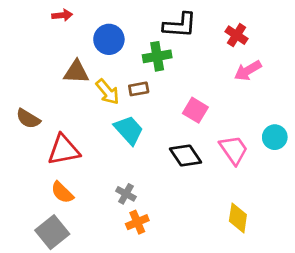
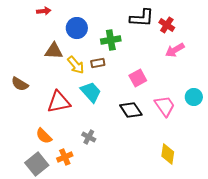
black L-shape: (180, 25) -> (142, 18), moved
pink square: (195, 110) -> (138, 78), turned 30
red triangle: (64, 150) -> (59, 102), moved
orange cross: (137, 222) -> (65, 157), moved

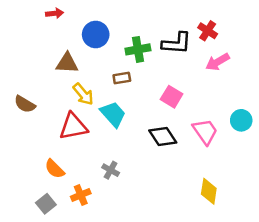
black L-shape: (142, 18) -> (177, 43), moved
yellow arrow: (76, 65) -> (83, 94), moved
pink square: (138, 78) -> (172, 97), turned -30
gray square: (37, 164) -> (46, 204), size x0.7

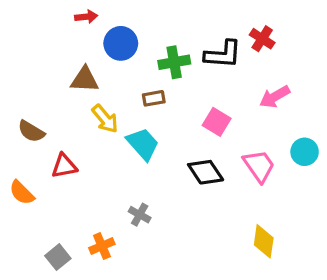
red arrow: (55, 13) -> (86, 17), moved
pink arrow: (218, 62) -> (275, 97), moved
red triangle: (73, 127) -> (64, 166), moved, size x0.7
orange semicircle: (55, 169) -> (22, 193), moved

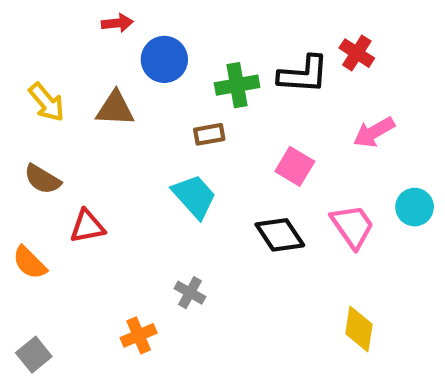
yellow arrow: (105, 119) -> (47, 102), moved
gray square: (58, 257) -> (34, 355), moved

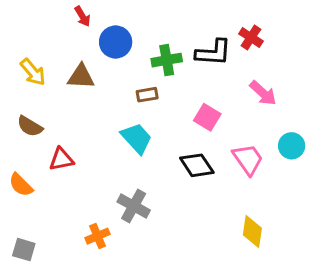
red arrow: (117, 23) -> (82, 16), turned 65
pink arrow: (374, 132) -> (263, 93), turned -108
gray cross: (190, 293) -> (134, 206), size x1.5
gray square: (34, 355) -> (24, 250), turned -35

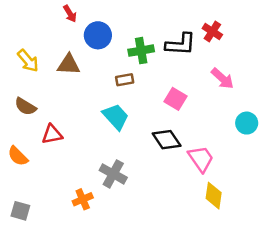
pink trapezoid: (248, 159) -> (201, 159), moved

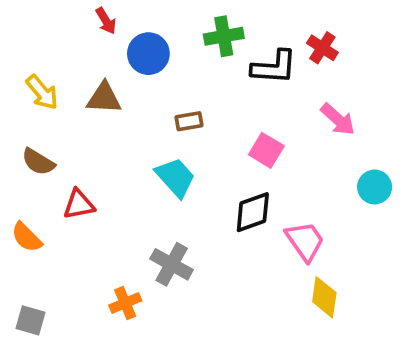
green cross: (141, 51) -> (224, 36), moved
black diamond: (167, 140) -> (253, 212), turned -76

